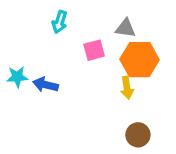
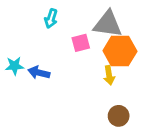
gray triangle: (125, 28) -> (108, 24), size x1.6

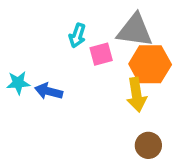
cyan arrow: (51, 19) -> (77, 35), moved
yellow arrow: (109, 75) -> (137, 95), size x1.4

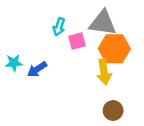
blue arrow: (49, 91) -> (37, 69), turned -48

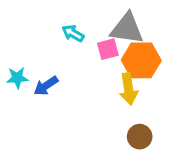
cyan arrow: (59, 27) -> (73, 33), turned 102
pink square: (77, 41) -> (108, 49), moved

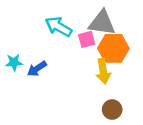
cyan arrow: (73, 33) -> (59, 27), size x1.5

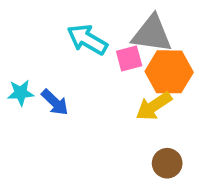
blue arrow: (37, 69) -> (55, 102), turned -102
yellow arrow: (103, 71) -> (154, 106), turned 65

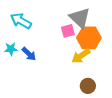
gray triangle: (152, 34) -> (80, 18), turned 35
cyan arrow: (87, 40) -> (21, 21), moved

